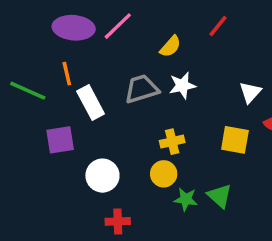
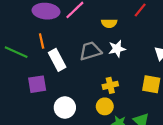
yellow semicircle: (170, 46) -> (109, 23), turned 48

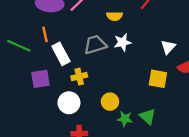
yellow cross: (110, 85) -> (79, 77), moved

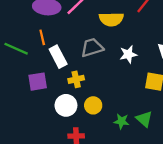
yellow semicircle: (115, 16) -> (111, 19), size x1.5
white star: (123, 42) -> (128, 54), moved
yellow circle: (110, 102) -> (93, 105), moved

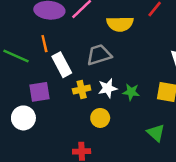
white star: (128, 54) -> (108, 88), moved
white circle: (66, 105) -> (23, 118), moved
green star: (122, 121) -> (131, 92), moved

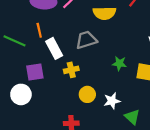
white star: (108, 88) -> (112, 101), moved
green star: (131, 92) -> (119, 63), moved
green triangle: (156, 133) -> (132, 117), moved

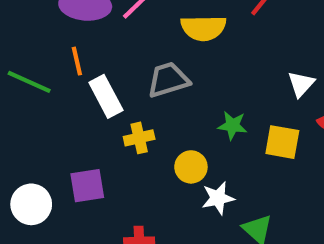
purple square: (35, 72) -> (87, 186), moved
white circle: (21, 94) -> (31, 204), moved
yellow circle: (87, 94) -> (191, 167), moved

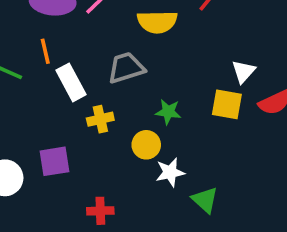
green star: (232, 125) -> (168, 112), moved
yellow square: (282, 142) -> (227, 104), moved

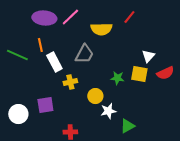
gray trapezoid: (126, 68) -> (84, 54), turned 135
green star: (168, 112) -> (117, 78), moved
green triangle: (205, 200) -> (127, 126), turned 49

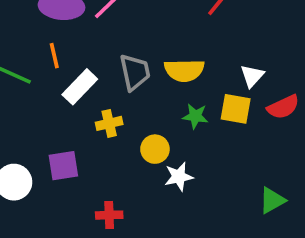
yellow semicircle: (101, 29) -> (184, 70), moved
gray trapezoid: (84, 54) -> (135, 72), turned -40
white rectangle: (54, 62) -> (80, 87), turned 72
green triangle: (127, 126) -> (272, 200), moved

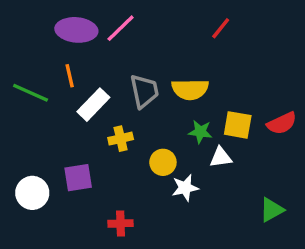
white triangle: (252, 76) -> (221, 157), moved, turned 40

